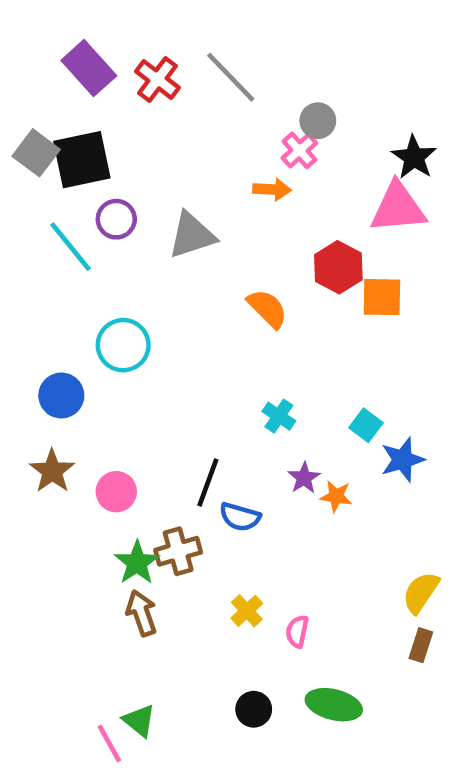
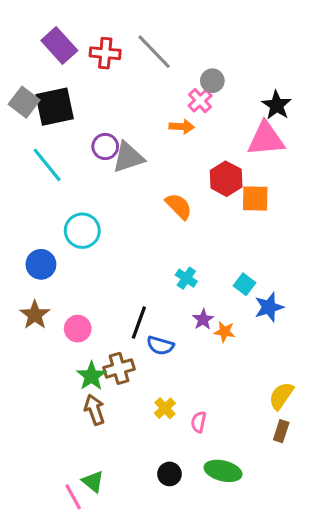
red cross: (158, 79) -> (105, 53), turned -32
purple circle: (116, 219) -> (105, 147), moved

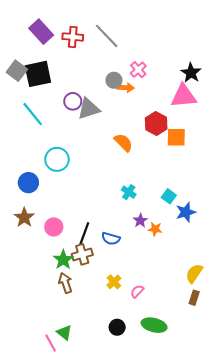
gray circle: (212, 81) -> (114, 80), moved
black line: (139, 322) -> (84, 233), moved
pink semicircle: (199, 422) -> (137, 291), turned 32

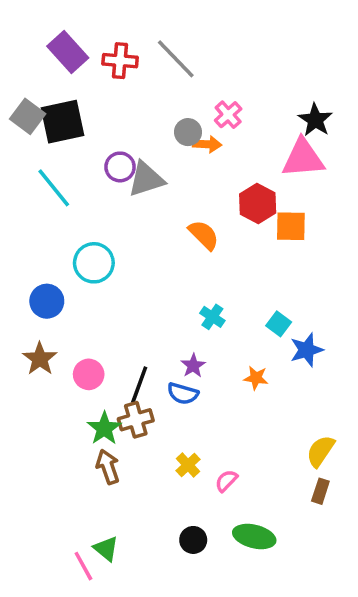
purple star: (140, 221) -> (193, 366), moved

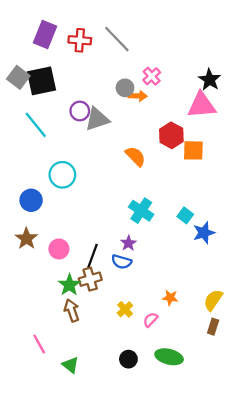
purple rectangle: (68, 52) -> (45, 34), turned 64
cyan cross: (212, 317) -> (141, 211), size x1.5
orange star: (256, 378) -> (170, 298), moved
pink line: (83, 566) -> (39, 344), moved

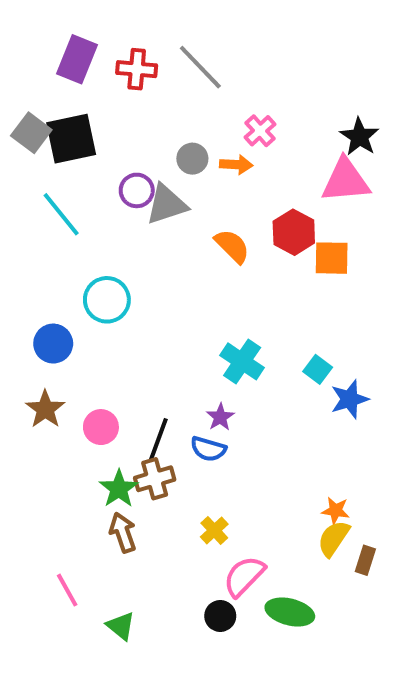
gray circle: (125, 88) -> (192, 159), moved
orange semicircle: (135, 156) -> (232, 246), moved
orange star: (170, 298) -> (336, 511), moved
yellow semicircle: (213, 300) -> (334, 538), moved
pink semicircle: (150, 320) -> (244, 576), moved, size x1.6

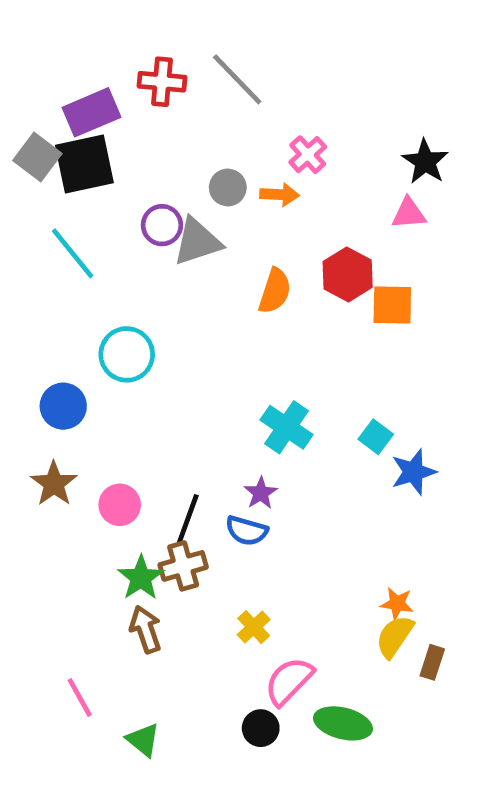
purple rectangle: (77, 59) -> (91, 112), moved, turned 45
pink triangle: (346, 180) -> (409, 213), size x0.6
orange semicircle: (232, 246) -> (275, 291), turned 63

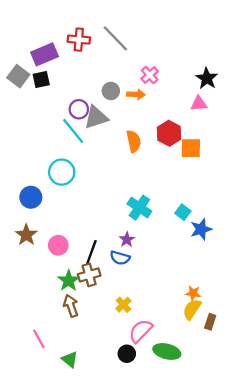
black square: (84, 164) -> (41, 80), size x0.6
cyan line: (73, 253) -> (73, 131), moved
orange semicircle: (275, 291) -> (134, 141), turned -30

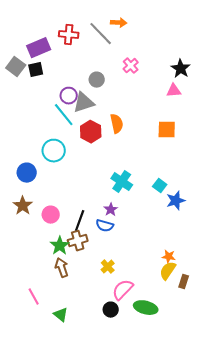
orange arrow: (136, 94) -> (119, 23), moved
red hexagon: (169, 133) -> (91, 132), moved

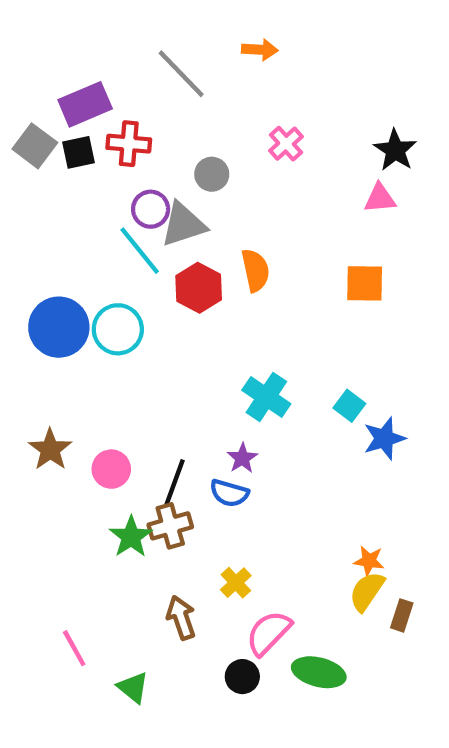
gray line: (101, 34) -> (181, 74), moved
red cross: (69, 35) -> (129, 144), moved
blue circle: (27, 173) -> (59, 327), moved, size x1.4
brown arrow: (62, 268) -> (181, 618), moved

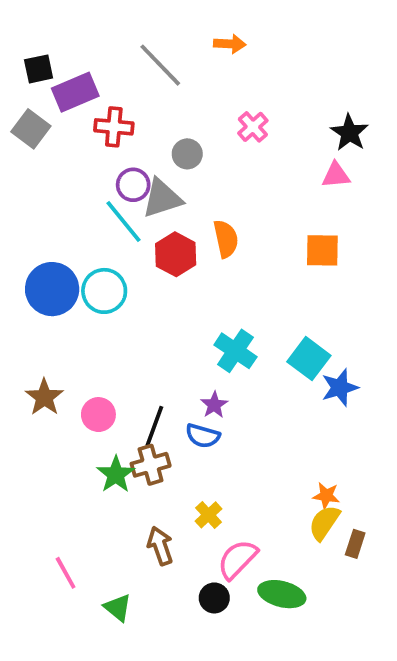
black square: (79, 152) -> (39, 69), moved
cyan square: (349, 406) -> (309, 359), size x1.5

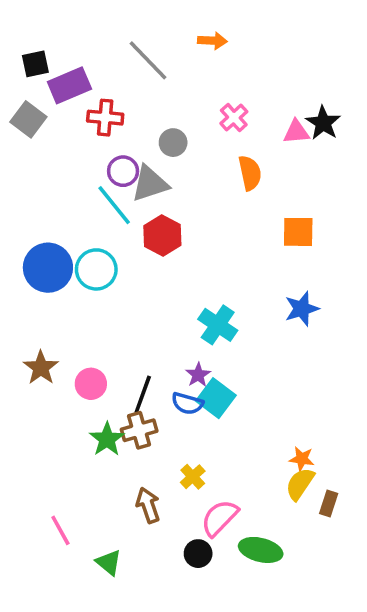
pink triangle: (336, 175) -> (296, 132), moved
orange semicircle: (226, 239) -> (250, 173), moved
cyan square: (309, 359) -> (216, 398), moved
blue star: (340, 388) -> (302, 309), moved

